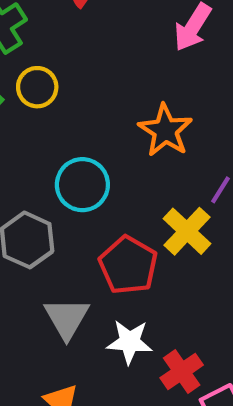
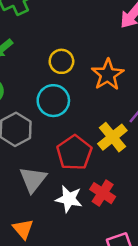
yellow circle: (37, 87) -> (61, 61), moved
red cross: (182, 371) -> (103, 193), moved, turned -30

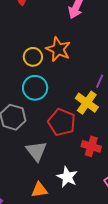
orange star: (108, 75) -> (58, 49), moved
white star: (69, 199) -> (67, 177), moved, turned 30
orange triangle: (23, 229) -> (39, 190), turned -42

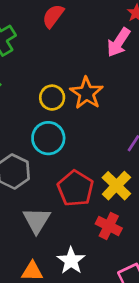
yellow cross: (87, 103) -> (116, 186), moved

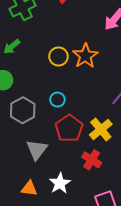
cyan circle: (48, 138) -> (57, 100), moved, size x0.6

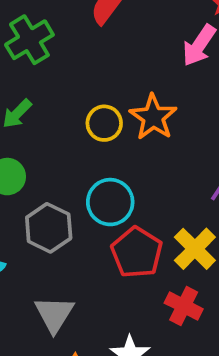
cyan circle: (57, 100) -> (110, 202), size x1.6
gray triangle: (37, 150) -> (54, 314), moved

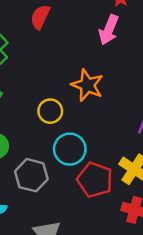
yellow circle: (104, 123) -> (50, 111), moved

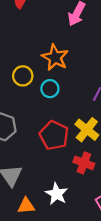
cyan circle: (70, 149) -> (50, 89), moved, size x0.7

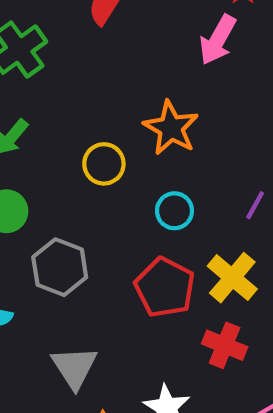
cyan circle: (50, 89) -> (174, 211), moved

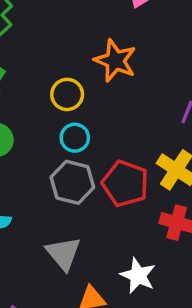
cyan circle: (174, 211) -> (75, 138), moved
gray hexagon: (60, 267) -> (72, 182), moved

